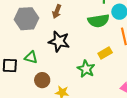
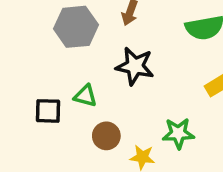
green star: (86, 69) -> (178, 133), moved, turned -30

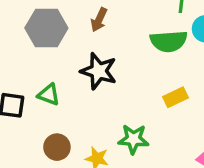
brown circle: (106, 136) -> (57, 147), moved

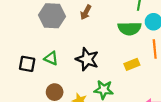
black star: (99, 71) -> (87, 59), moved

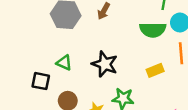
black square: (27, 64) -> (41, 81), moved

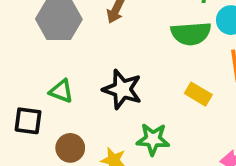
yellow rectangle: (155, 70) -> (198, 94), turned 56

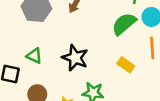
green semicircle: (191, 34) -> (124, 24), turned 140

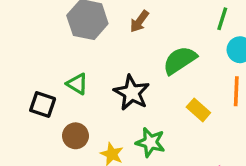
green semicircle: (124, 24) -> (180, 60), moved

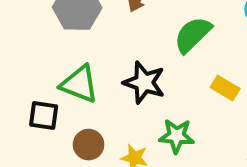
green triangle: (77, 84) -> (79, 84), size x1.5

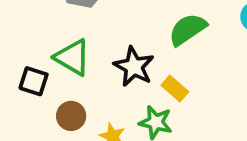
yellow rectangle: (225, 88) -> (175, 89), moved

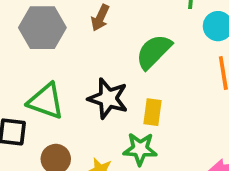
yellow rectangle: (175, 89) -> (153, 112), turned 68

